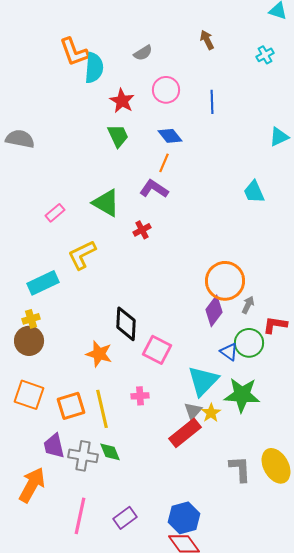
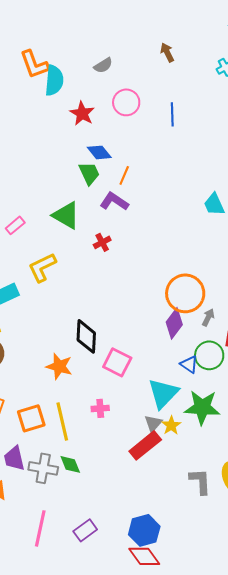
green trapezoid: (118, 136) -> (89, 173), moved
blue diamond: (170, 136) -> (99, 152), moved

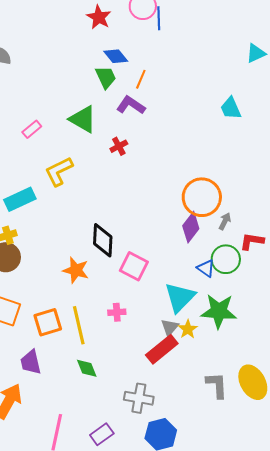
blue line: (172, 114) -> (159, 18), moved
gray cross: (43, 468) -> (139, 398), moved

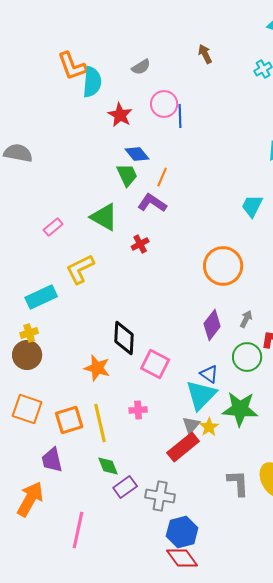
cyan trapezoid: (231, 108) -> (252, 206), turned 50
orange circle: (202, 197) -> (223, 266), moved
blue triangle: (206, 268) -> (209, 374), moved
purple rectangle: (102, 434) -> (125, 487), moved

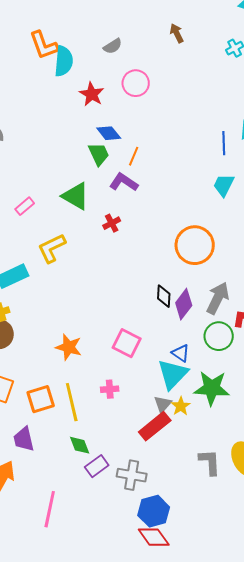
blue line: (180, 116) -> (224, 143), moved
gray arrow: (246, 319) -> (218, 298), size x1.8
black diamond: (124, 338) -> (164, 296), moved, size x0.7

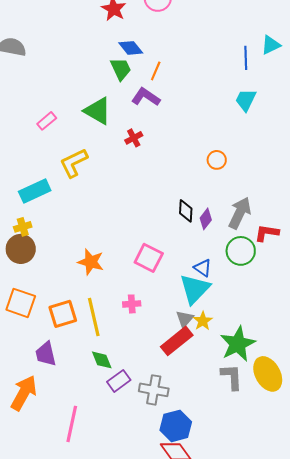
orange circle: (195, 245) -> (217, 160), size x0.5
purple diamond: (184, 304) -> (206, 219), size x0.7
green star: (212, 388) -> (238, 344), moved, turned -30

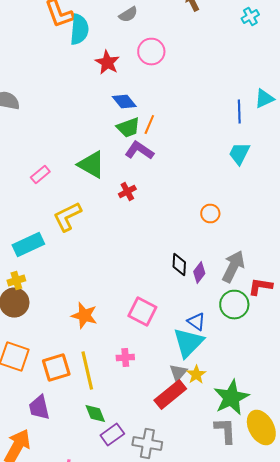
green trapezoid: (121, 69) -> (128, 128), moved, turned 95

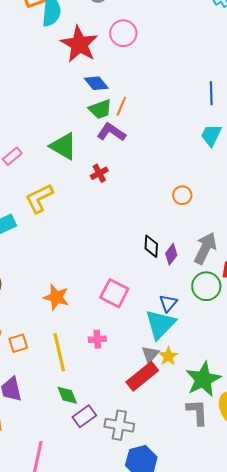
red star: (107, 62) -> (79, 44), size x1.5
blue triangle: (196, 322) -> (168, 303), turned 36
orange square: (56, 368) -> (18, 343), moved, size x0.7

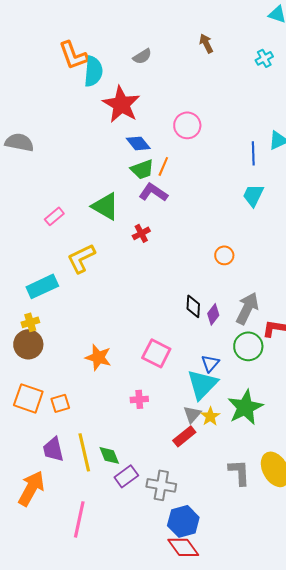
pink circle: (123, 33) -> (187, 125), moved
yellow line: (59, 352) -> (84, 452), moved
red rectangle: (142, 376) -> (184, 436), size x0.7
green star: (203, 379) -> (245, 407), moved

